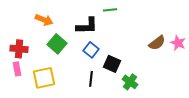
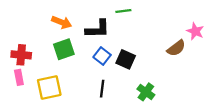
orange arrow: (44, 20) -> (62, 22), moved
pink star: (178, 43) -> (195, 31), moved
green square: (57, 44) -> (64, 49), turned 30
black square: (112, 64) -> (126, 59), moved

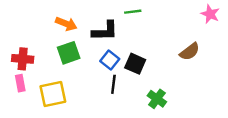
pink star: (195, 31) -> (210, 14), moved
black line: (102, 89) -> (113, 84), moved

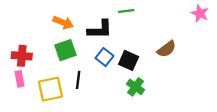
brown semicircle: (190, 52) -> (167, 49), moved
black line: (113, 84) -> (78, 80), moved
green cross: (157, 99) -> (135, 87), moved

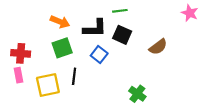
black square: (129, 60) -> (122, 35), moved
green cross: (135, 87) -> (137, 94), moved

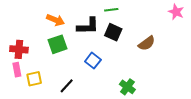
blue square: (99, 54) -> (93, 61), moved
black line: (74, 76) -> (67, 86), moved, turned 35
yellow square: (48, 85) -> (34, 79), moved, size x0.7

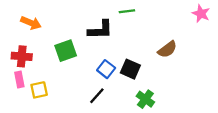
orange arrow: (55, 20) -> (31, 23), moved
black square: (113, 32) -> (130, 69), moved
black line: (67, 86) -> (97, 96), moved

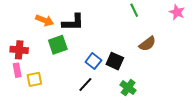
green line: (127, 11) -> (134, 10), moved, turned 72
orange arrow: (31, 23) -> (45, 20), moved
black L-shape: (100, 30) -> (73, 22), moved

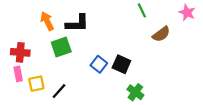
orange arrow: (45, 20) -> (47, 21), turned -138
brown semicircle: (147, 44) -> (161, 34), moved
black line: (85, 84) -> (59, 91), moved

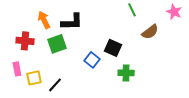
red cross: (20, 52) -> (25, 41), moved
black square: (121, 64) -> (113, 48), moved
green cross: (135, 92) -> (126, 73), moved, turned -35

